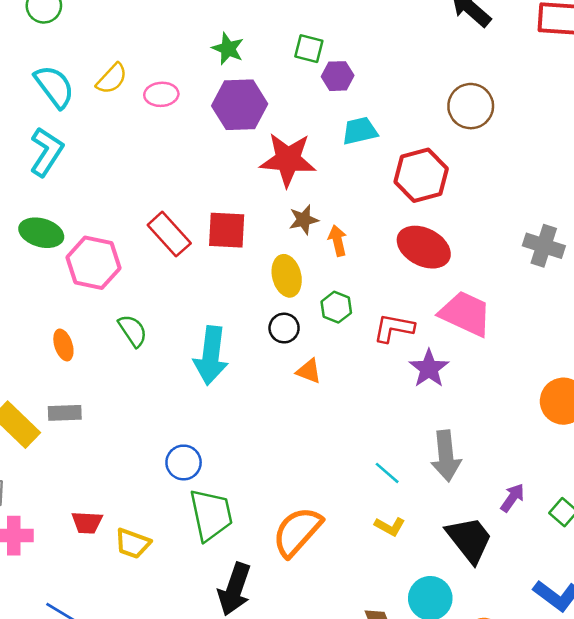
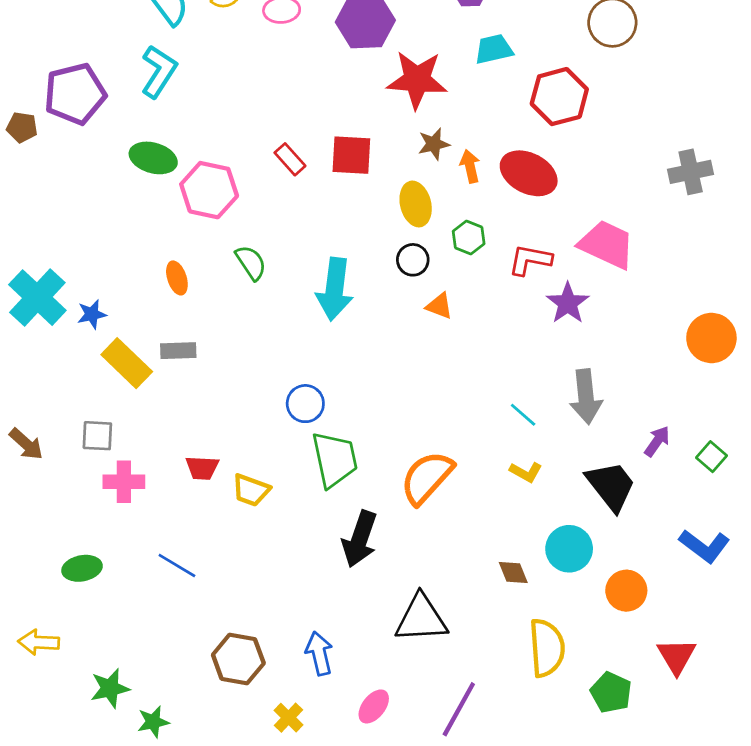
red rectangle: (169, 234) -> (290, 159), size x0.7
gray cross: (544, 246) -> (691, 172), turned -30
red ellipse: (424, 247) -> (529, 173), moved

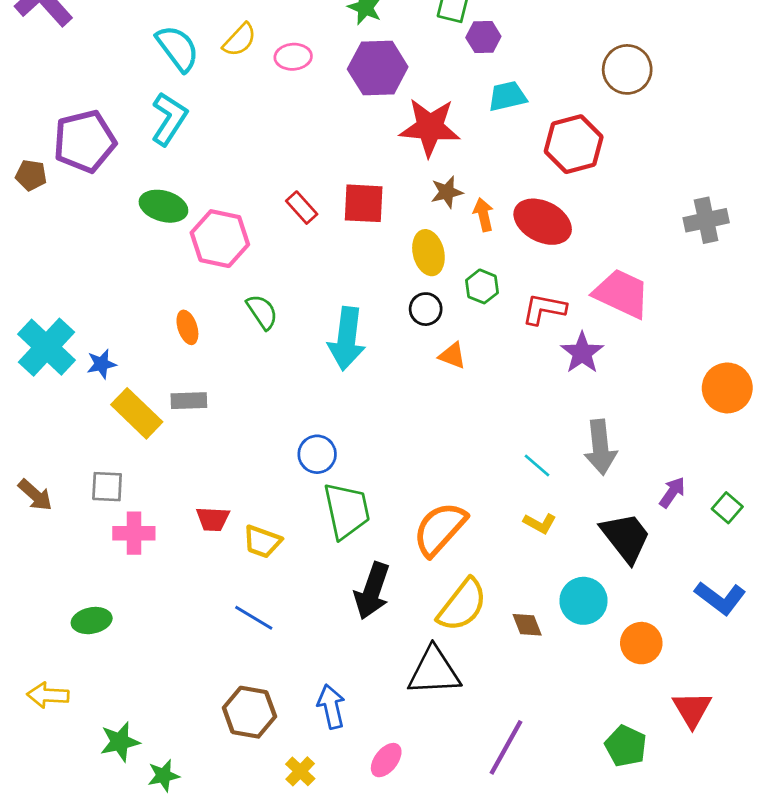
blue line: (177, 565) -> (254, 618), moved
yellow semicircle: (547, 648) -> (462, 605), moved, turned 42
purple line: (459, 709) -> (506, 747), moved

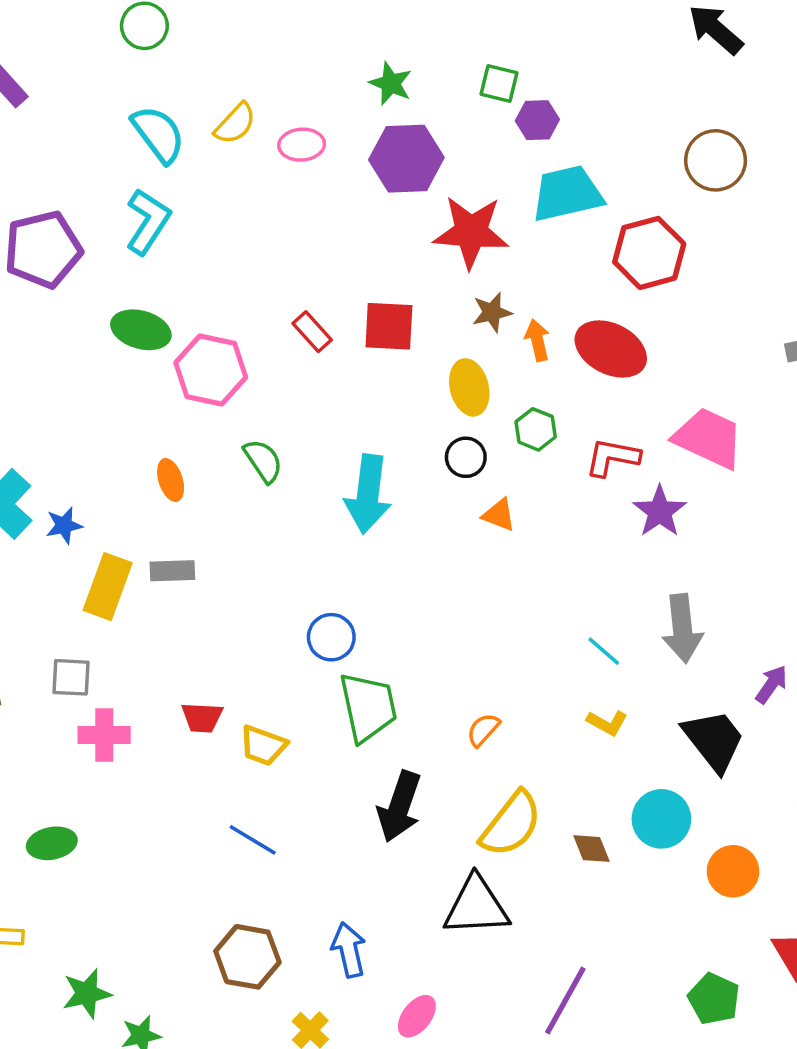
cyan trapezoid: (507, 96) -> (567, 194), size x1.5
yellow rectangle: (137, 413) -> (108, 587), turned 66
orange semicircle: (440, 529) -> (483, 730), size x0.5

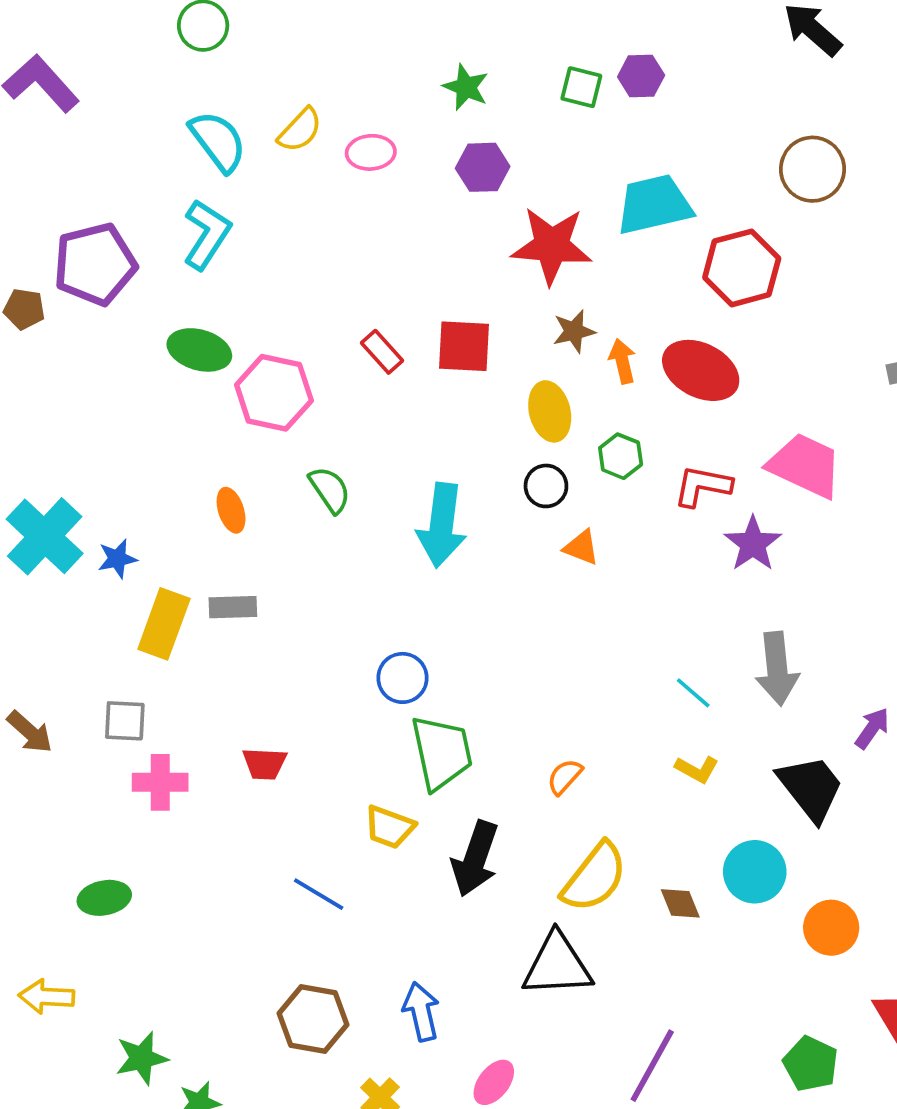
purple hexagon: (537, 120) -> (641, 76), moved
purple hexagon: (406, 159) -> (483, 167), size x0.7
yellow trapezoid: (263, 745) -> (389, 827), moved

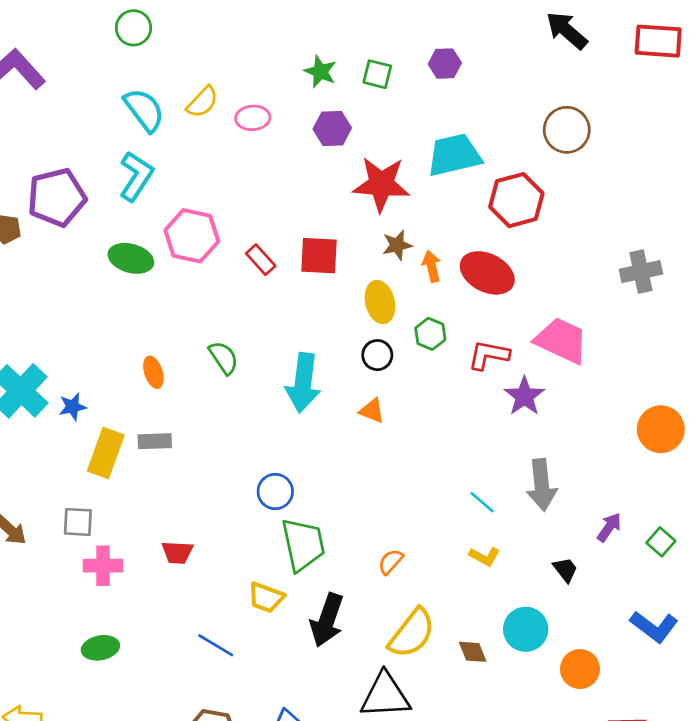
green square: (581, 87) -> (377, 74), moved
pink hexagon: (274, 393) -> (192, 236), moved
orange triangle: (581, 547) -> (372, 411), moved
black trapezoid: (811, 788) -> (565, 570), size x0.5
green ellipse: (104, 898) -> (100, 648), moved

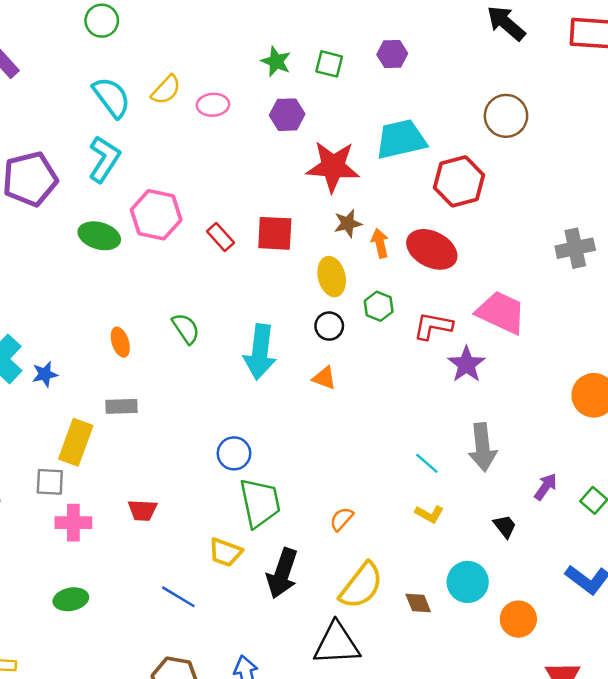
yellow rectangle: (106, 453) -> (76, 442), moved

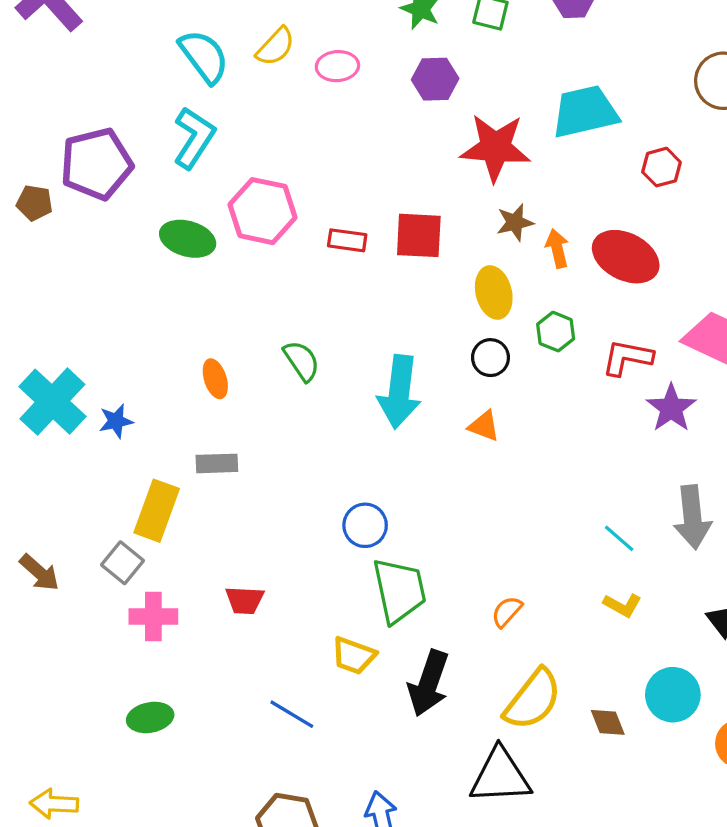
red hexagon: (459, 181) -> (661, 167), size x0.6
red rectangle: (220, 237) -> (347, 240), turned -40
gray square: (50, 482) -> (122, 563), turned 36

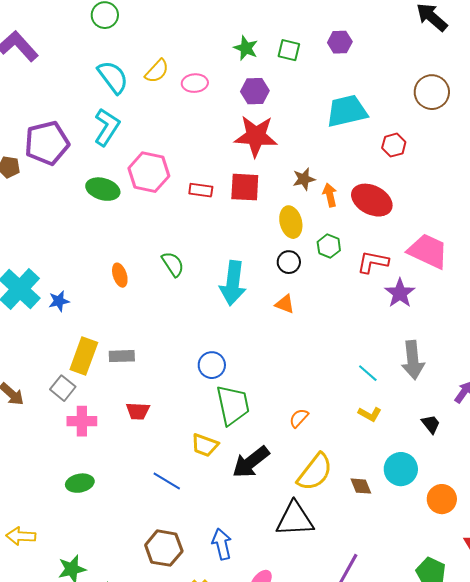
red star: (495, 148) -> (256, 136), moved
gray rectangle: (217, 463) -> (122, 356), moved
black arrow: (429, 683) -> (251, 462), turned 33

